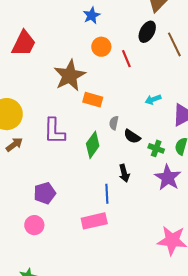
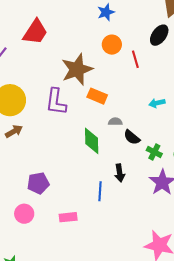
gray semicircle: (114, 123) -> (115, 122), turned 72
purple L-shape: (54, 131) -> (56, 102), moved
green diamond: (93, 145) -> (92, 141), turned -44
pink rectangle: (94, 221) -> (68, 217), moved, size x0.7

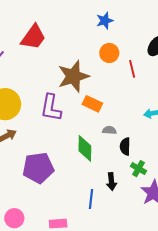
black semicircle: (132, 137) -> (125, 146), turned 48
green cross: (154, 152) -> (138, 169), moved
purple pentagon: (38, 183) -> (38, 168), moved, size x1.4

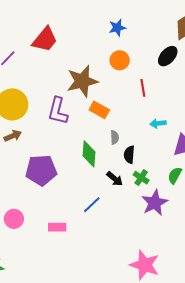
red line: (132, 69) -> (143, 88), moved
gray semicircle: (109, 130) -> (115, 137), turned 80
black arrow: (111, 182) -> (115, 179), moved, turned -48
blue line: (91, 199) -> (92, 205), turned 36

